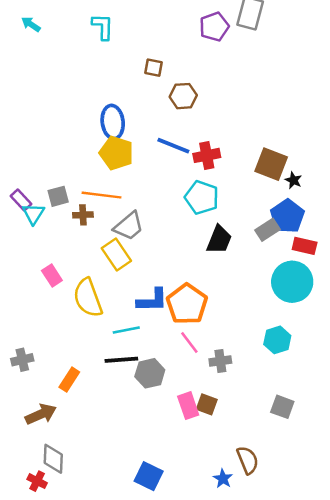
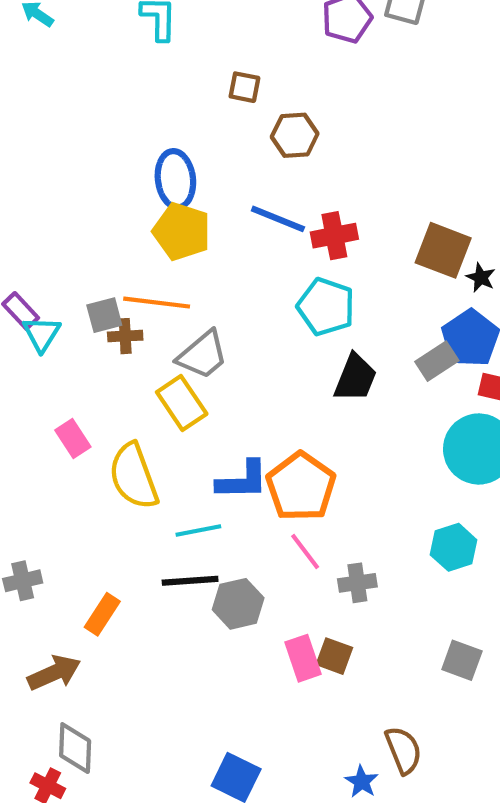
gray square: (58, 196) -> (104, 315), moved

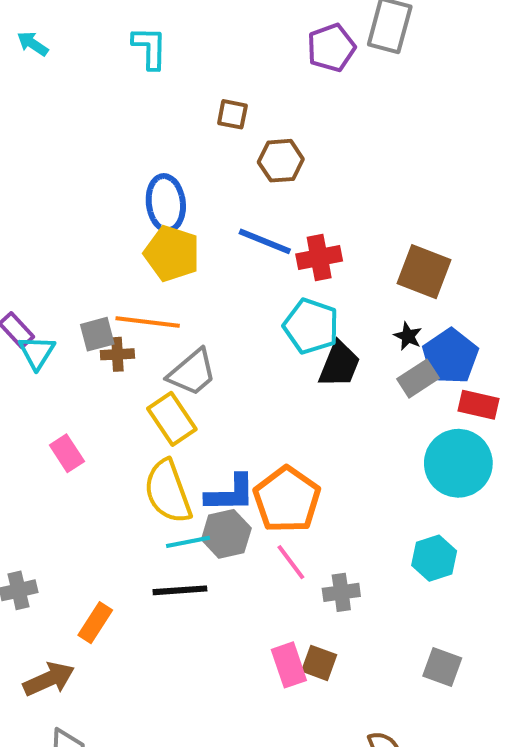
black star: (481, 277) -> (408, 336), moved
black trapezoid: (355, 378) -> (339, 364), moved
yellow semicircle: (134, 476) -> (168, 492), moved
gray hexagon: (238, 604) -> (226, 534), moved

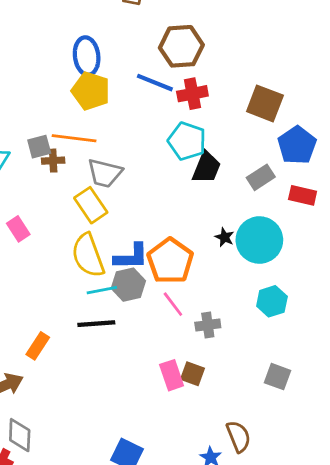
brown hexagon: (281, 161) -> (181, 46), moved, size x1.4
black star: (408, 336) -> (225, 237), moved
blue pentagon: (450, 356) -> (297, 145), moved
gray trapezoid: (192, 372) -> (105, 173), turned 54
cyan circle: (458, 463) -> (259, 240), moved

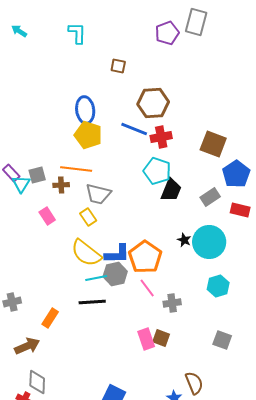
gray square: (39, 147) -> (37, 175), moved
yellow rectangle: (91, 205) -> (88, 217), size x0.7
pink rectangle: (18, 229) -> (47, 216), moved
yellow semicircle: (88, 255) -> (86, 253), turned -32

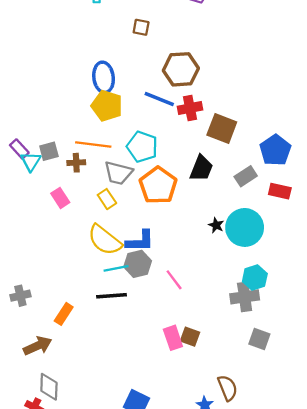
brown square: (213, 144) -> (222, 129), moved
cyan pentagon: (157, 171) -> (142, 147), moved
orange pentagon: (145, 257) -> (158, 185), moved
gray cross: (172, 303) -> (245, 297), moved, size x1.4

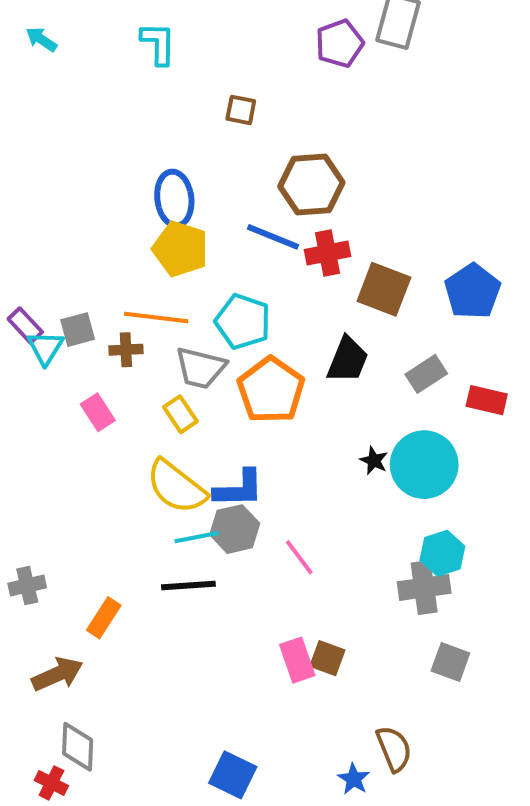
blue pentagon: (275, 150) -> (473, 291), moved

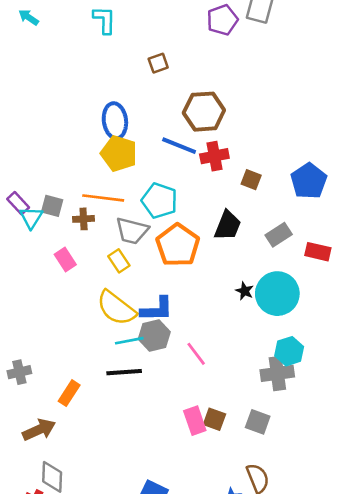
brown square: (241, 110) -> (158, 63), turned -30
brown square: (384, 289) -> (251, 180), size x0.6
gray square: (78, 330) -> (52, 206), turned 30
gray square: (450, 662) -> (258, 422), moved

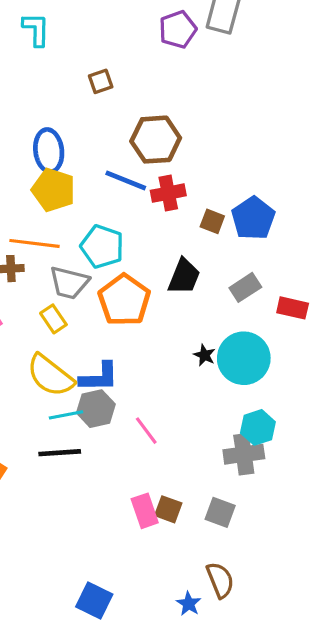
blue pentagon: (309, 181) -> (253, 218), moved

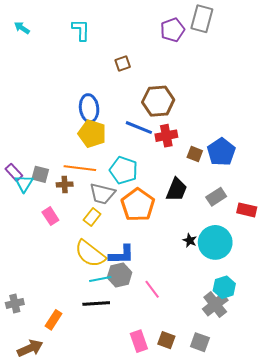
yellow rectangle: (53, 319) -> (92, 217), turned 72
gray cross: (244, 454) -> (215, 305), turned -30
pink rectangle: (145, 511) -> (139, 341), moved

